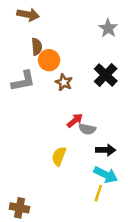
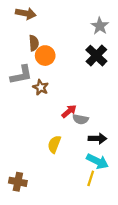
black cross: (106, 75) -> (96, 56), moved
brown star: (64, 82) -> (41, 87), moved
brown cross: (19, 208) -> (18, 182), moved

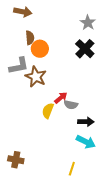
brown star: (41, 87) -> (36, 77), size x1.5
yellow semicircle: (54, 144) -> (48, 111), moved
yellow line: (91, 178) -> (72, 169), moved

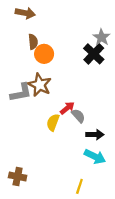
gray star: (88, 23) -> (102, 37), moved
gray L-shape: (19, 66) -> (21, 93), moved
gray semicircle: (71, 105) -> (78, 116), turned -144

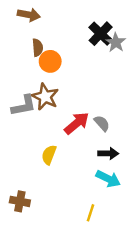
black cross: (94, 54) -> (101, 34), moved
red arrow: (67, 108) -> (77, 123), size x1.5
gray semicircle: (78, 116) -> (102, 123), moved
yellow semicircle: (53, 122) -> (49, 155), moved

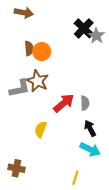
brown semicircle: (38, 48) -> (29, 48), moved
gray semicircle: (102, 123) -> (85, 103), turned 40
black arrow: (108, 153) -> (90, 128), turned -119

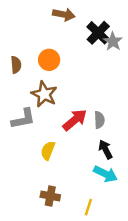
brown arrow: (24, 13) -> (64, 14), moved
brown semicircle: (29, 48) -> (16, 65), moved
gray L-shape: (20, 88) -> (23, 119), moved
brown cross: (16, 168) -> (50, 196), moved

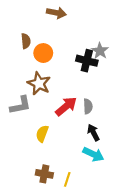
black cross: (98, 33) -> (87, 61), moved, turned -30
gray star: (113, 41) -> (100, 51), moved
brown semicircle: (16, 65) -> (26, 41), moved
yellow line: (88, 207) -> (67, 179), moved

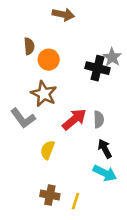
gray L-shape: (20, 105) -> (23, 118), turned 65

